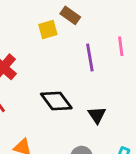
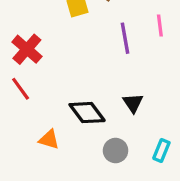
black diamond: (56, 101) -> (87, 113), moved

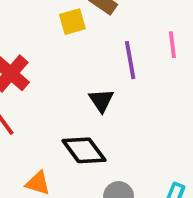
black triangle: (133, 103) -> (101, 100), moved

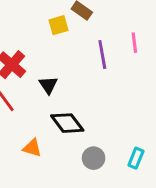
black triangle: (101, 100) -> (48, 85), moved

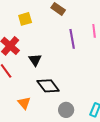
yellow square: (58, 25) -> (25, 19), moved
orange triangle: (32, 148) -> (24, 103), turned 32

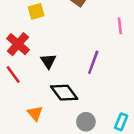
purple line: (72, 39) -> (93, 62), moved, turned 30

